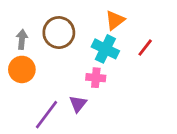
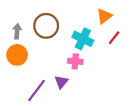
orange triangle: (115, 20) -> (104, 16), moved

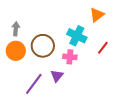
brown circle: (46, 26) -> (43, 46), moved
red line: (114, 38) -> (103, 48), moved

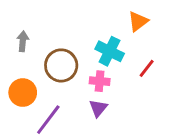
orange circle: (16, 51) -> (23, 93), moved
purple triangle: (57, 76) -> (98, 108), moved

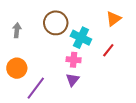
orange triangle: (138, 21) -> (114, 19), moved
brown circle: (61, 65) -> (56, 23), moved

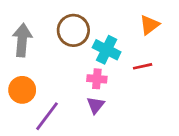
gray arrow: (17, 30) -> (22, 40), size x1.6
red line: (108, 50) -> (143, 66), turned 40

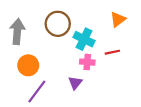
pink cross: (97, 79) -> (87, 62), moved
orange circle: (22, 90) -> (28, 65), moved

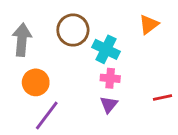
red line: (112, 52) -> (163, 98), moved
purple triangle: (75, 83) -> (109, 104), moved

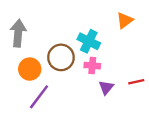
brown circle: (73, 30) -> (61, 57), moved
purple triangle: (109, 104) -> (106, 88), moved

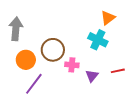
cyan cross: (89, 41) -> (98, 40), moved
pink cross: (92, 66) -> (72, 65), moved

